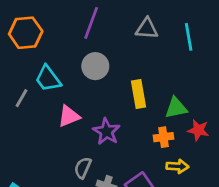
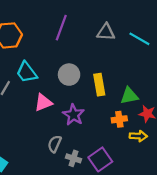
cyan line: (189, 37) -> (139, 39), turned -50
gray circle: (95, 66) -> (69, 75), moved
yellow arrow: (177, 166) -> (138, 136), moved

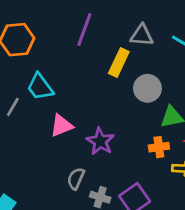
gray circle: (69, 75) -> (147, 88), moved
yellow rectangle: (99, 85) -> (119, 63), moved, turned 35

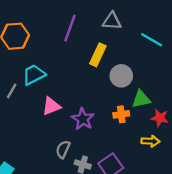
gray triangle: (142, 35) -> (112, 21), moved
cyan trapezoid: (40, 87) -> (34, 75), turned 100
orange cross: (159, 147) -> (121, 114), moved

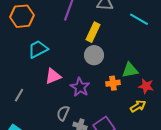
gray circle: (121, 76) -> (94, 55), moved
gray line: (12, 91) -> (19, 95), moved
yellow arrow: (150, 141) -> (138, 106), turned -35

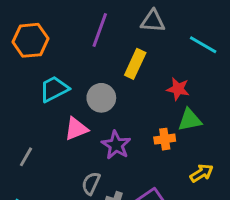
gray circle: (94, 55) -> (101, 98), moved
red star: (146, 86) -> (178, 89), moved

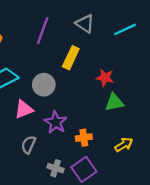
gray triangle: (153, 21) -> (85, 24), turned 30
cyan line: (203, 45) -> (125, 29), moved, turned -55
orange cross: (165, 139) -> (84, 138), moved
gray semicircle: (91, 183) -> (29, 145), moved

